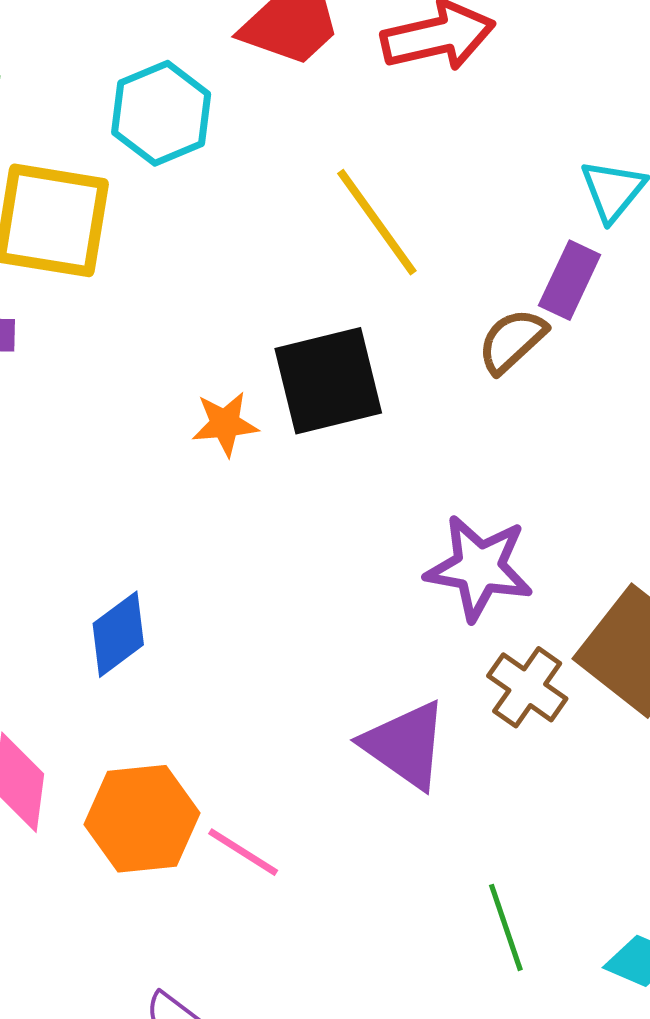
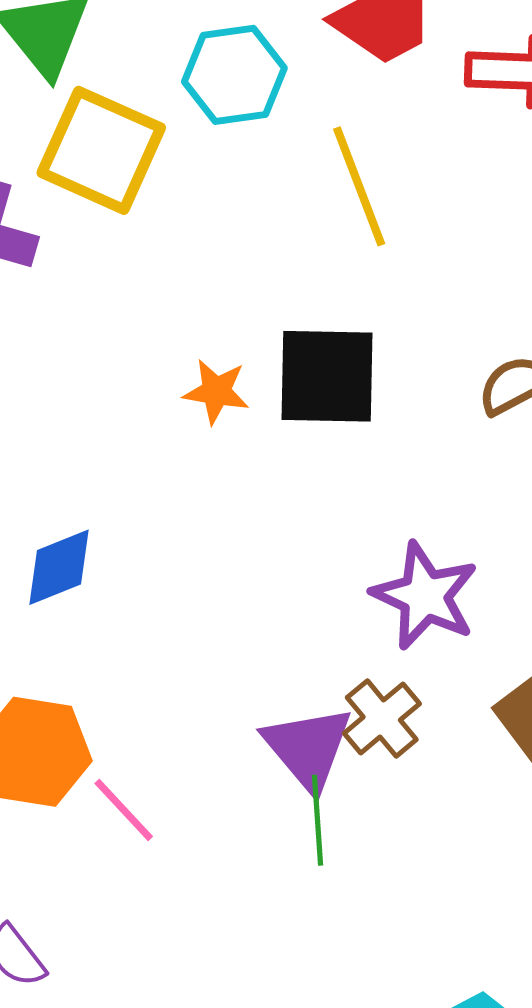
yellow line: (377, 222) -> (359, 186), moved
brown cross: (527, 687) -> (382, 719), moved
green line: (506, 927) -> (318, 820), moved

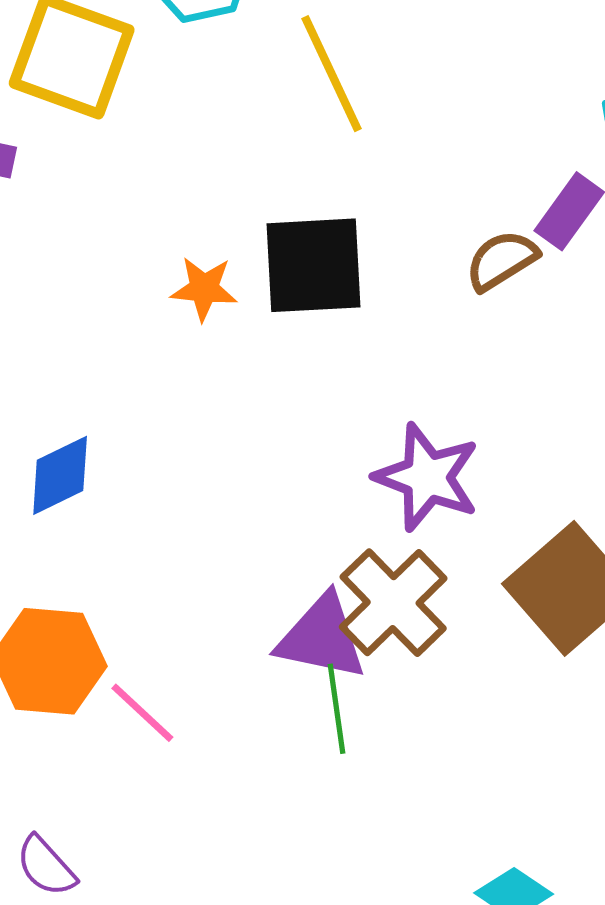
brown cross: (382, 719) -> (393, 603), size x1.4
purple triangle: (308, 748) -> (322, 638), turned -34

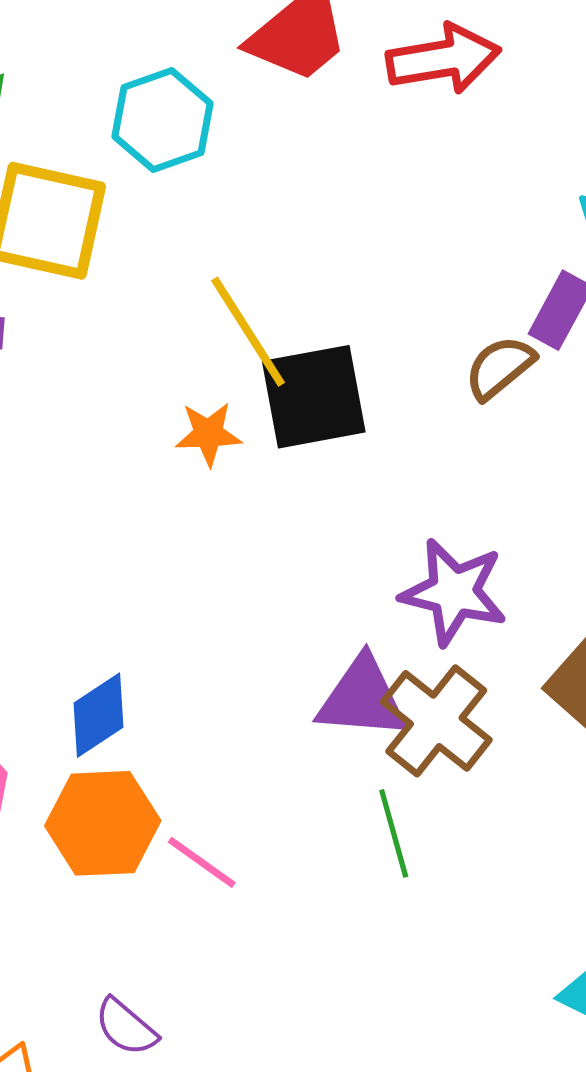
yellow line: (331, 74) -> (248, 332), moved
blue diamond: (60, 475) -> (98, 715), moved
purple triangle: (322, 638) -> (362, 698), moved

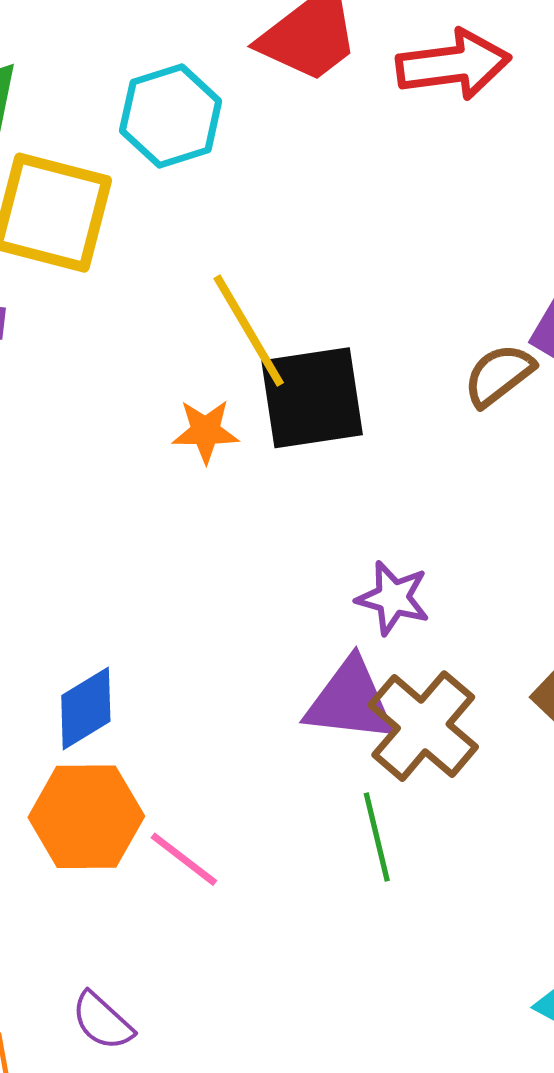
purple star: (454, 592) -> (393, 598), moved, size x0.7

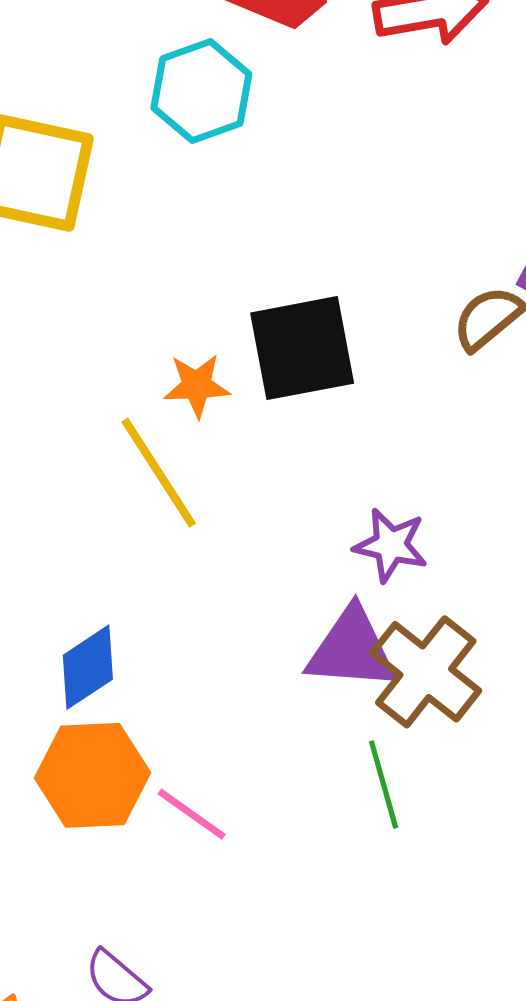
cyan hexagon: (171, 116) -> (201, 91), moved
yellow line: (249, 331) -> (159, 473), moved

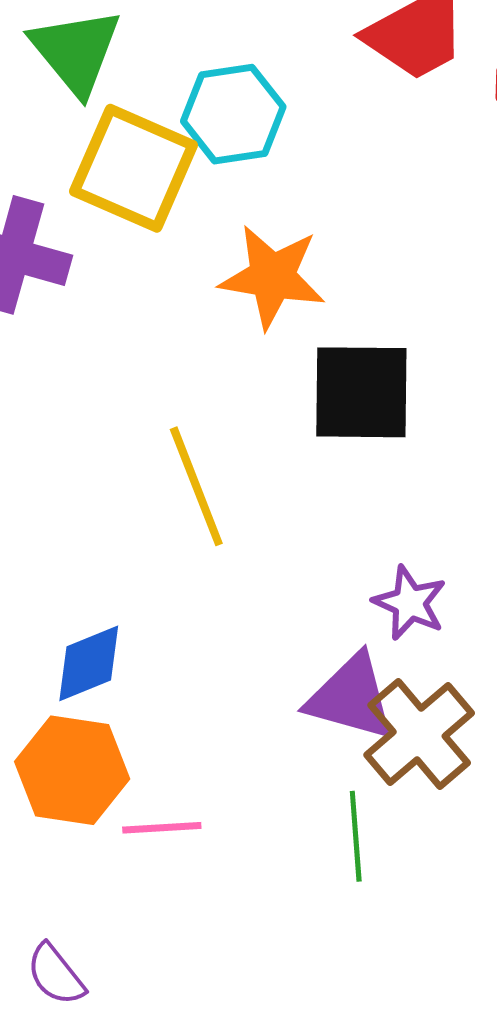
cyan hexagon: (201, 91) -> (233, 114), moved
orange star: (197, 386) -> (272, 277), moved, size x1.6
pink line: (192, 814) -> (162, 828), turned -50

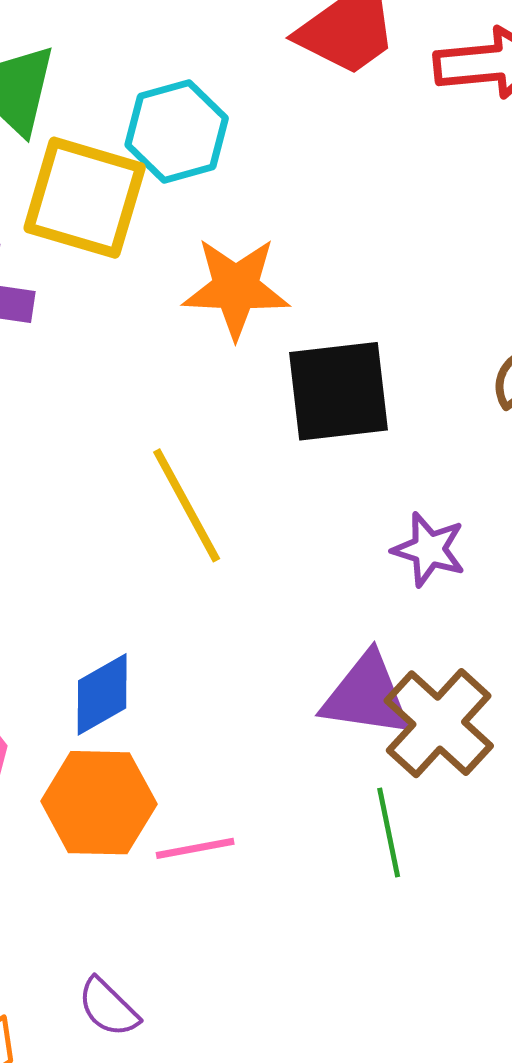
purple star: (410, 603) -> (429, 549), moved

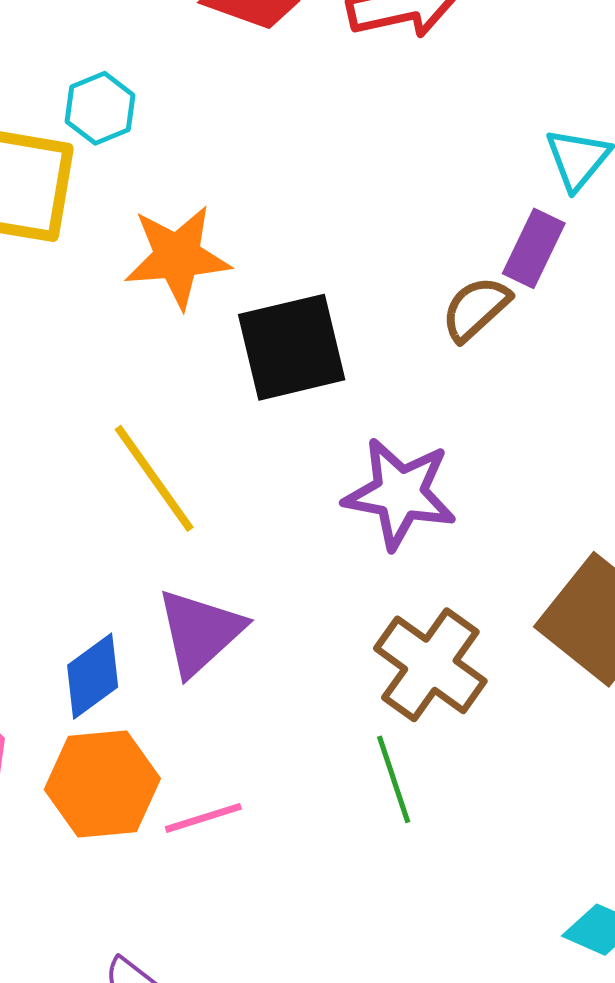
cyan hexagon: (177, 131) -> (100, 108), size x0.7
purple star: (429, 549) -> (400, 493), size x1.5
purple triangle: (366, 695) -> (200, 632), moved, turned -44

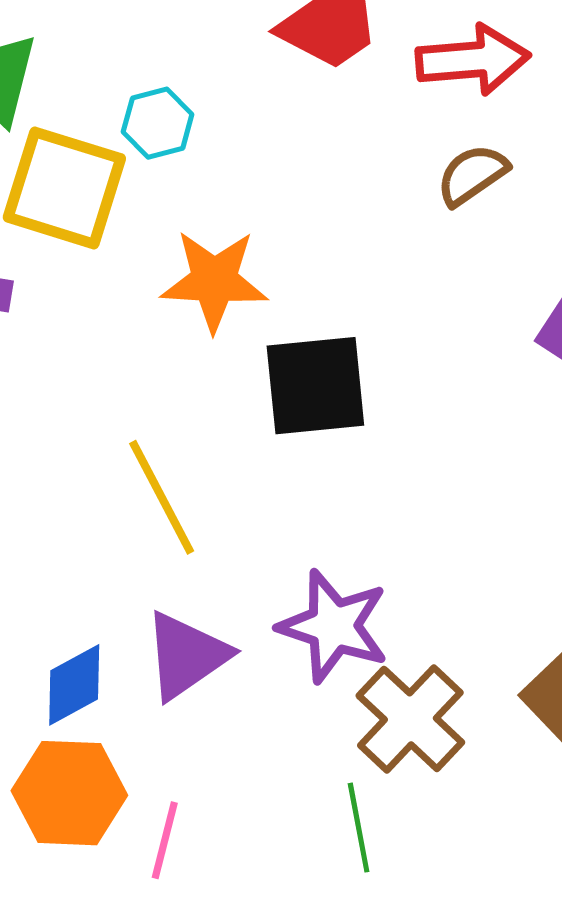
brown semicircle: (476, 309) -> (472, 175), moved
purple star: (400, 493) -> (334, 626), moved
pink line: (203, 818) -> (165, 840), turned -66

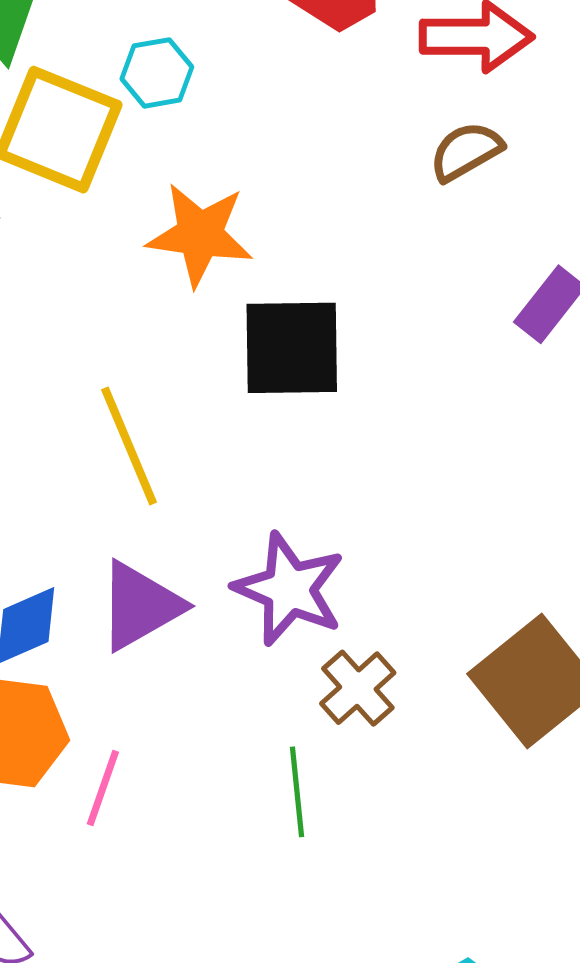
brown cross: (410, 719) -> (358, 688), size x0.7

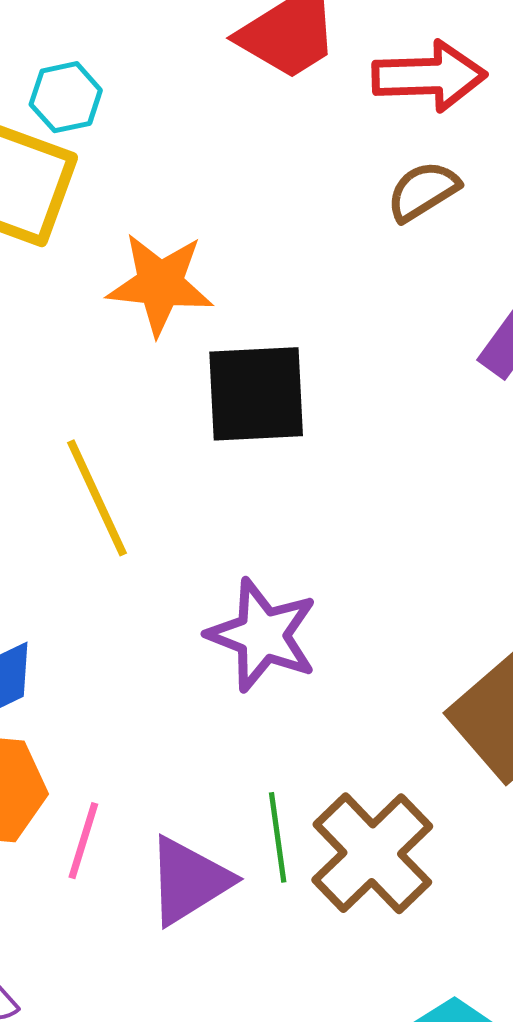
cyan hexagon: (157, 73) -> (66, 97), moved
purple triangle: (140, 606) -> (189, 881), moved
brown cross: (358, 688) -> (372, 853), moved, size x1.6

